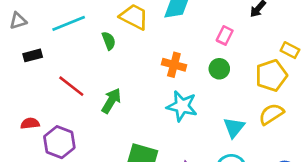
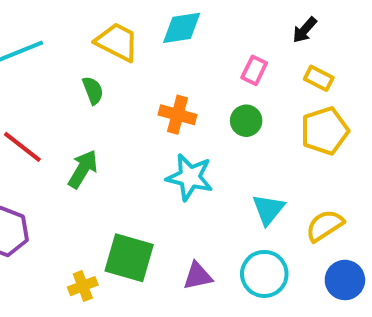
green semicircle: (109, 41) -> (93, 90), moved
yellow rectangle: (290, 50) -> (319, 78), moved
yellow semicircle: (271, 114) -> (325, 226), moved

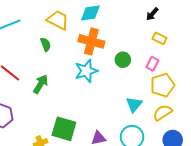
pink rectangle: (254, 70) -> (152, 64), moved
orange cross: (178, 115) -> (91, 41), moved, size x1.4
yellow pentagon: (325, 131) -> (162, 85), moved
cyan star: (190, 177) -> (86, 71), moved, turned -30

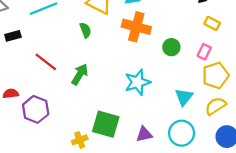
cyan star: (86, 71) -> (137, 82), moved

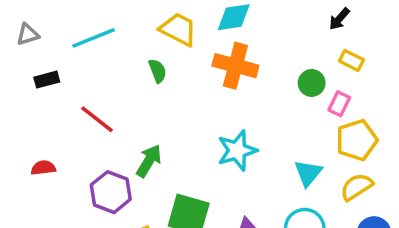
green circle: (171, 47) -> (312, 83), moved
green arrow: (80, 74) -> (149, 161), moved
purple hexagon: (36, 109) -> (111, 192), moved

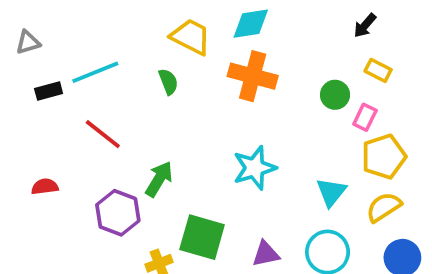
cyan line: (93, 38) -> (95, 72), moved

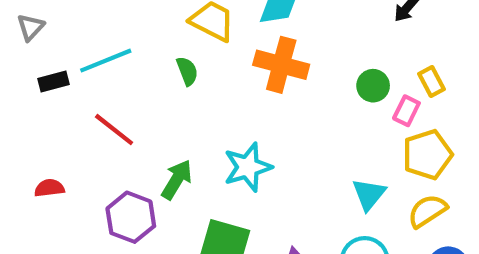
gray triangle: (28, 42) -> (31, 27), turned -30
yellow rectangle: (378, 70) -> (432, 81), moved, turned 35
cyan star: (254, 168) -> (248, 167), moved

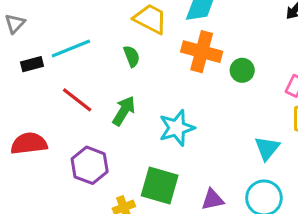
green circle: (373, 86) -> (242, 70), moved
green arrow: (177, 180) -> (124, 111), moved
red semicircle: (49, 188) -> (29, 143), size x1.6

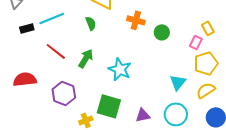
orange cross: (202, 52) -> (136, 20), size x0.7
cyan star: (177, 128) -> (120, 69), turned -30

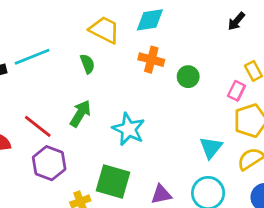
red line: (56, 51) -> (38, 126), moved

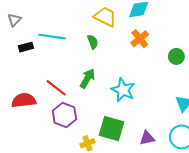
cyan line: (32, 57) -> (52, 37), turned 30
orange cross: (151, 60) -> (140, 39), turned 36
green circle: (188, 77) -> (176, 56), moved

